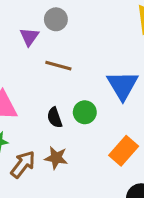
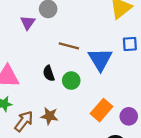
brown line: (58, 66) -> (69, 46), moved
black semicircle: (55, 117) -> (49, 73), moved

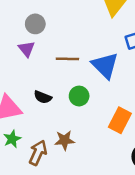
purple triangle: (28, 23) -> (27, 49), moved
black semicircle: (49, 73) -> (43, 97), moved, turned -35

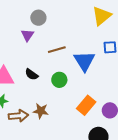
brown line: (67, 59) -> (57, 50), turned -30
brown arrow: (38, 153) -> (18, 116), turned 48

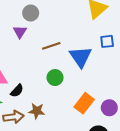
black semicircle: (32, 74) -> (17, 91), moved, turned -80

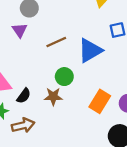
blue triangle: (81, 57) -> (90, 50), turned 40
brown star: (37, 111) -> (53, 96), moved

